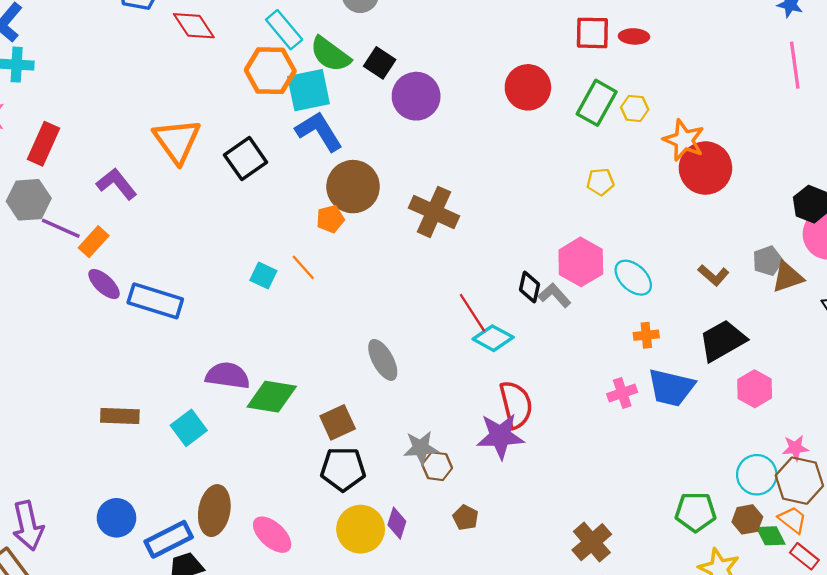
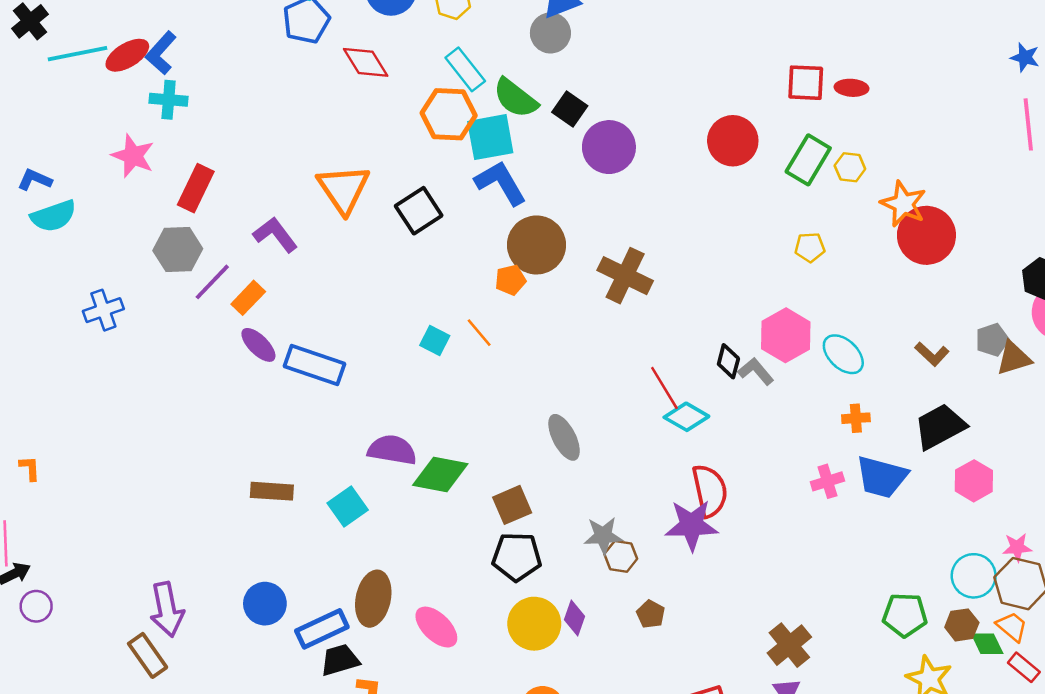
purple line: (61, 228) -> (212, 282), turned -72

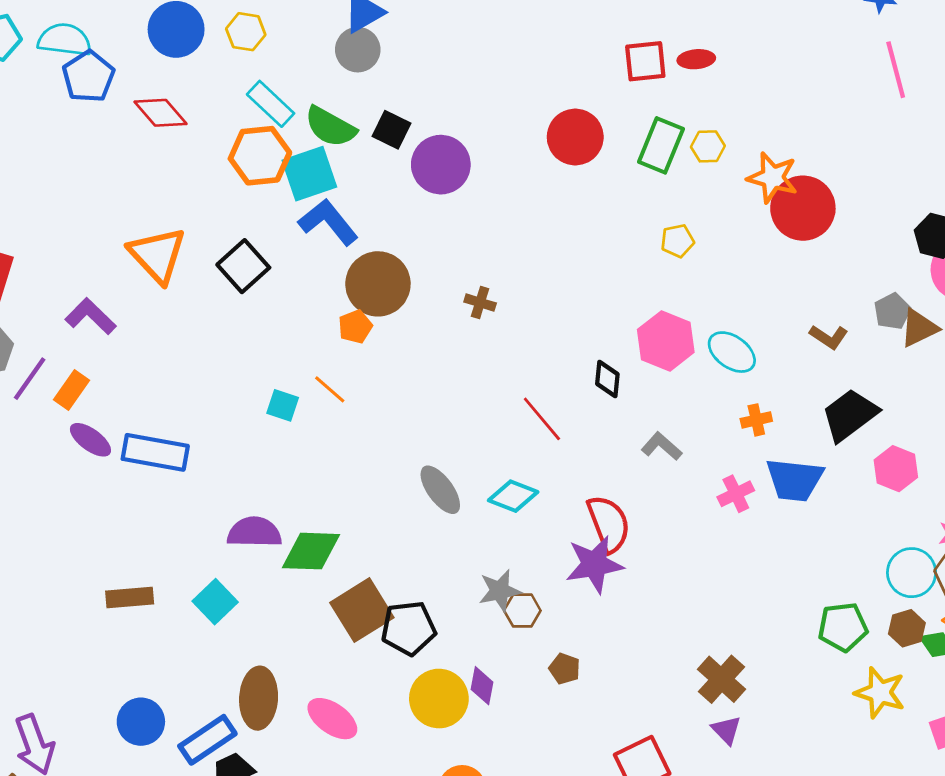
brown cross: (625, 276) -> (480, 302), size x0.5
gray L-shape: (756, 371) -> (662, 446), moved
cyan diamond: (686, 417) -> (513, 496), moved
brown square: (512, 505) -> (362, 610), moved, size x1.4

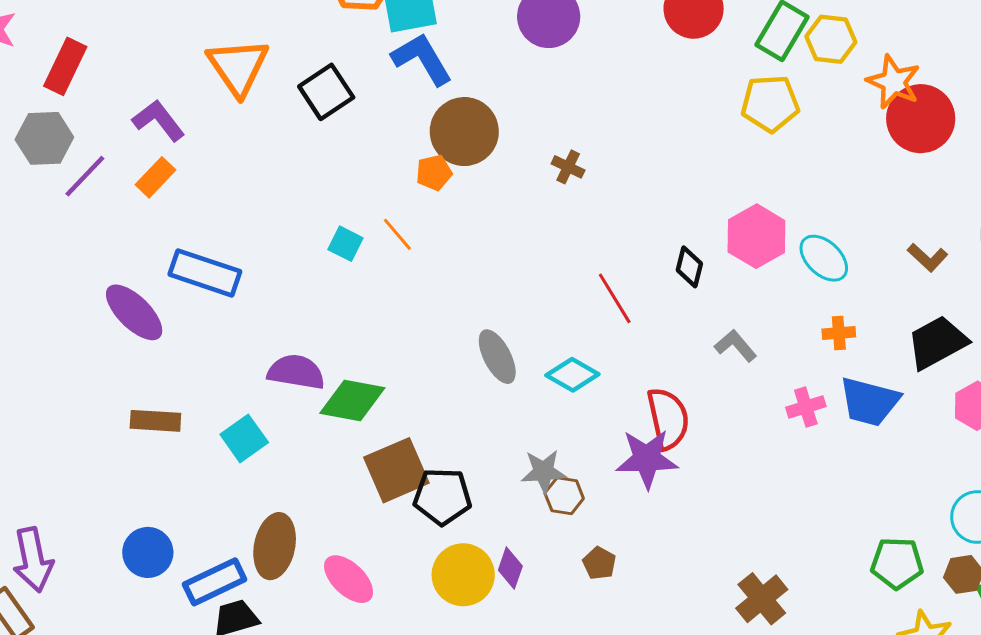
yellow hexagon: (708, 146) -> (831, 39), size x1.4
yellow pentagon: (677, 241) -> (770, 104), moved, size x1.6
orange rectangle: (71, 390) -> (155, 177), moved
purple ellipse: (90, 440) -> (134, 312), moved, size x1.4

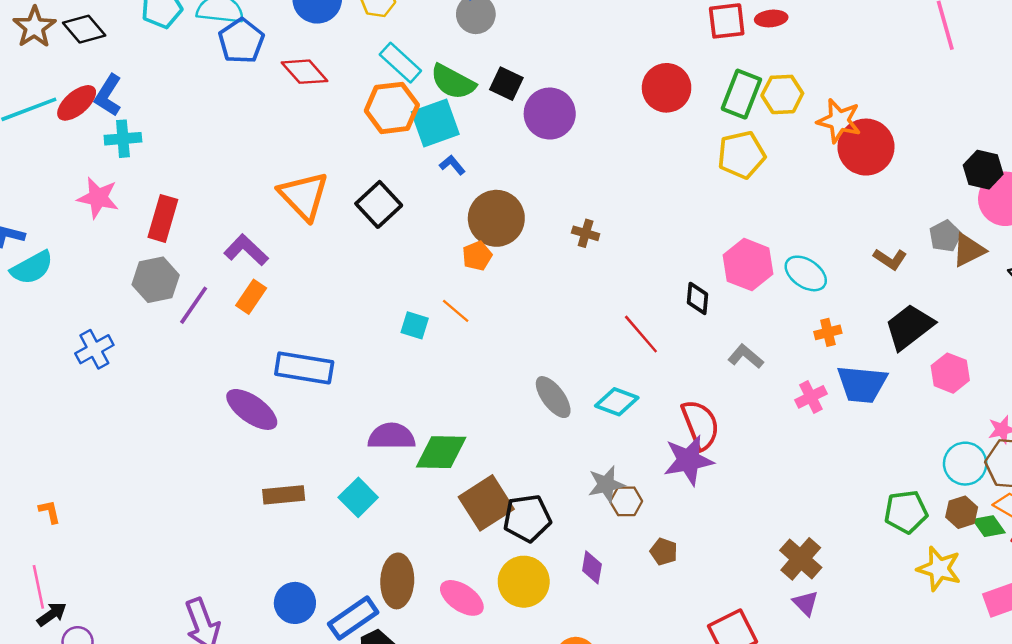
blue L-shape: (422, 59) -> (452, 165), size x0.5
yellow circle: (463, 575) -> (524, 582), moved

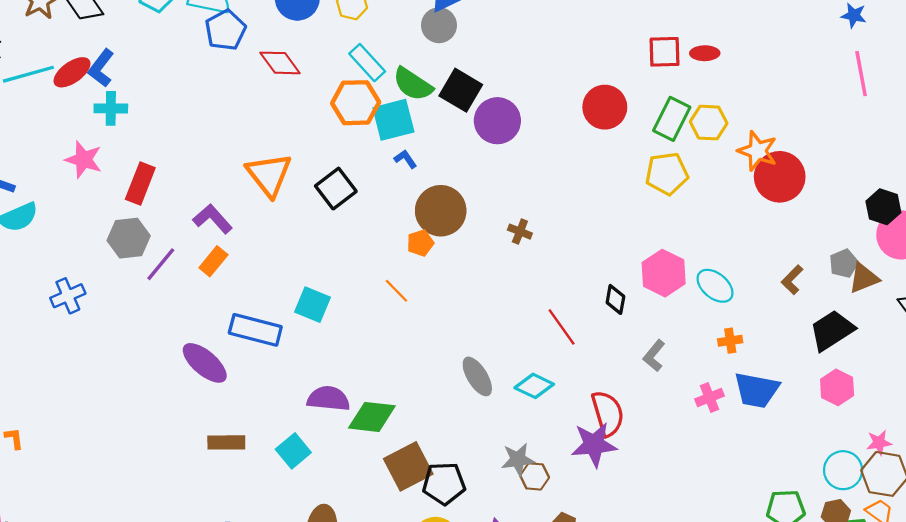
black square: (506, 84) -> (461, 90), size x1.4
brown L-shape: (890, 259) -> (792, 280), turned 96
cyan square: (415, 325) -> (312, 305), moved, size x1.4
black trapezoid: (909, 327) -> (832, 330), moved
gray L-shape: (746, 356) -> (654, 356), turned -96

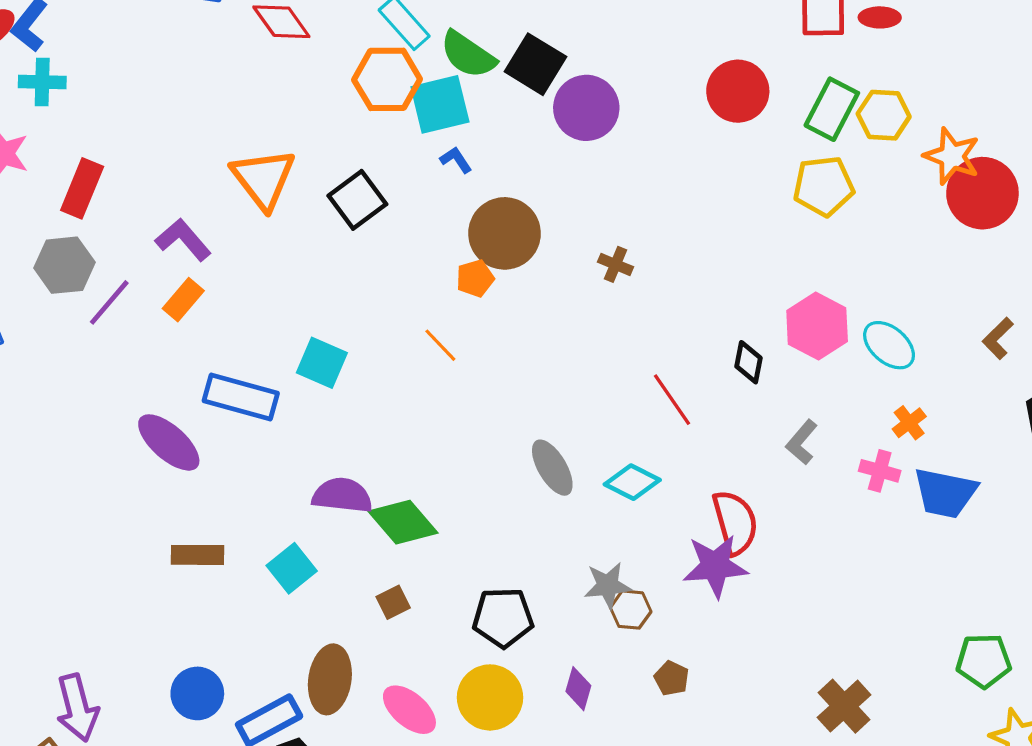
orange cross: (730, 341) -> (909, 423), turned -30
pink cross: (710, 398) -> (880, 471), moved, turned 36
green diamond: (372, 417) -> (403, 522), turned 42
brown square: (408, 466) -> (393, 602), moved, size x0.5

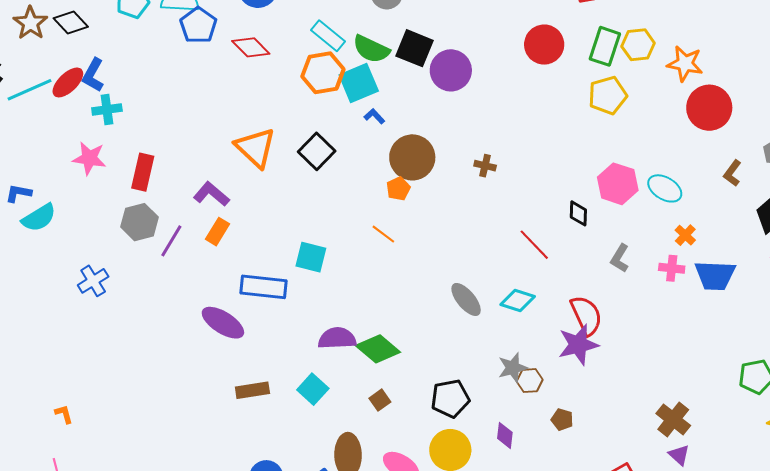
red circle: (982, 193) -> (709, 108), moved

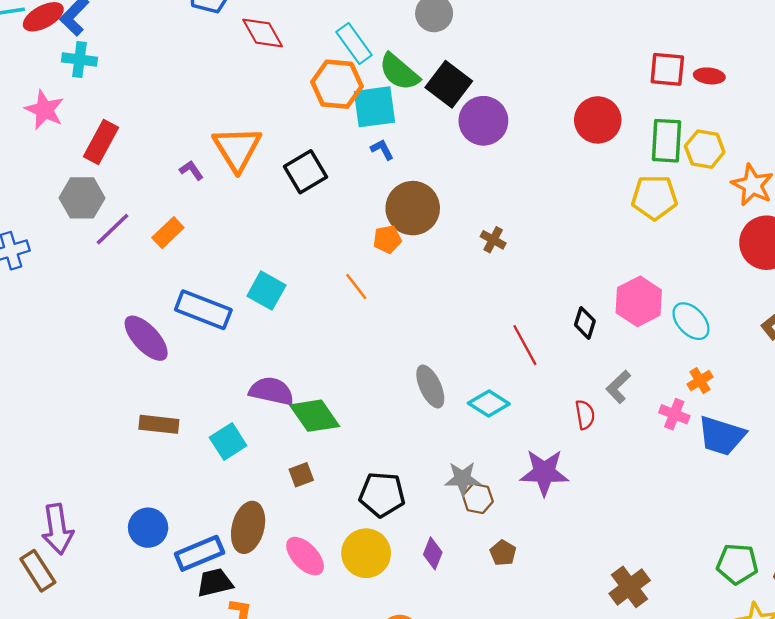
green rectangle: (605, 46) -> (666, 141), turned -30
purple L-shape: (211, 194) -> (191, 170), moved, size x0.6
red semicircle: (586, 315) -> (585, 415), moved, size x0.6

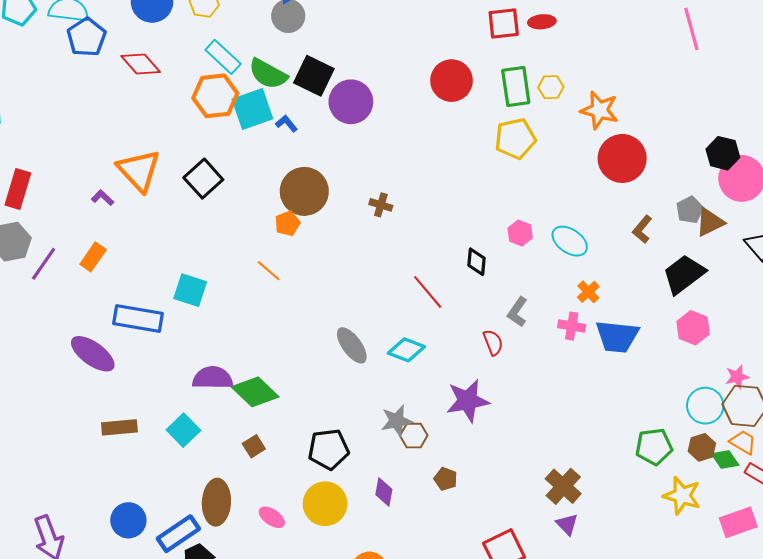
blue L-shape: (382, 149) -> (287, 124), moved
yellow hexagon: (705, 149) -> (551, 87), size x0.7
pink hexagon: (639, 301) -> (520, 233), size x0.6
pink ellipse: (305, 556) -> (272, 517), size x0.7

